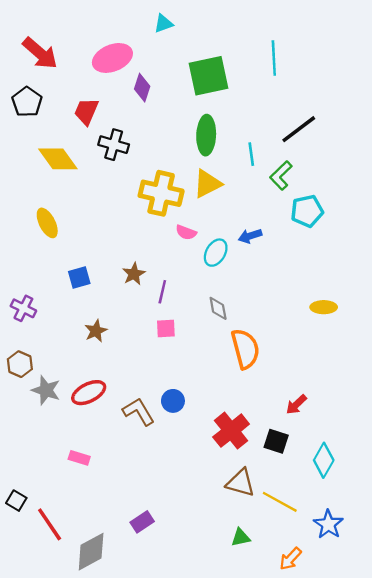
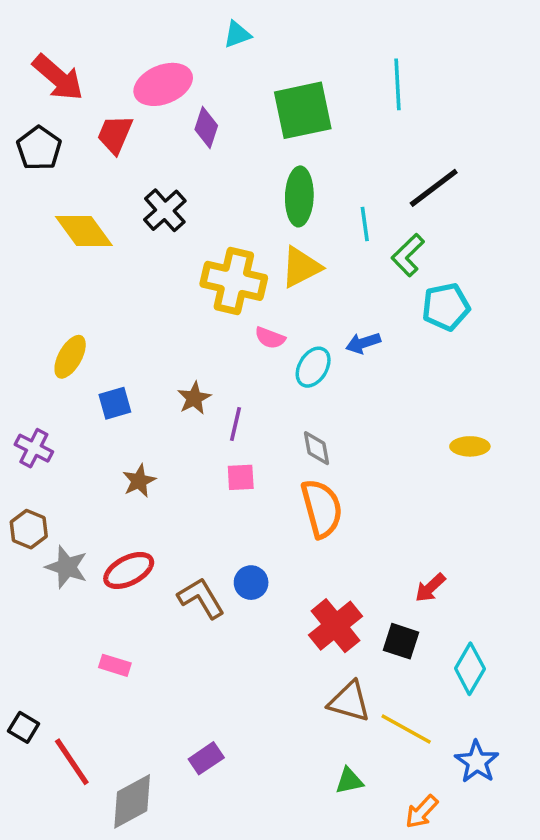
red trapezoid: (86, 111) -> (115, 134), moved
black cross: (114, 145) -> (165, 210), turned 32
yellow ellipse: (47, 223) -> (70, 357), moved, turned 56
orange semicircle: (245, 349) -> (322, 508), moved

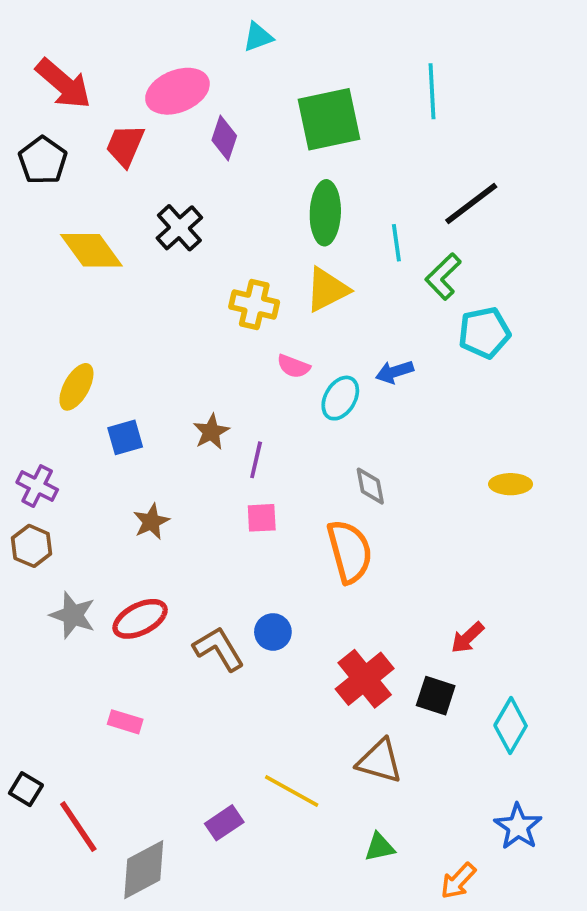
yellow cross: (234, 281) -> (254, 305), size x0.7
gray diamond: (317, 448) -> (370, 486), moved
brown hexagon: (29, 529) -> (32, 546), moved
yellow line: (406, 729) -> (292, 791), moved

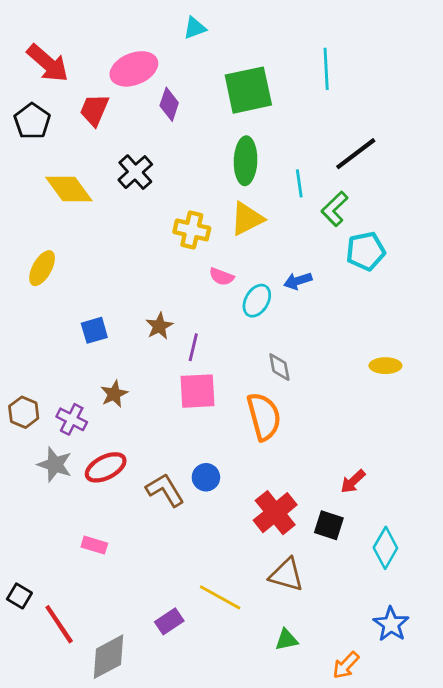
yellow ellipse: (76, 387) -> (42, 268), moved
purple cross: (37, 486) -> (72, 419), moved
pink square: (262, 518) -> (197, 391), size x1.6

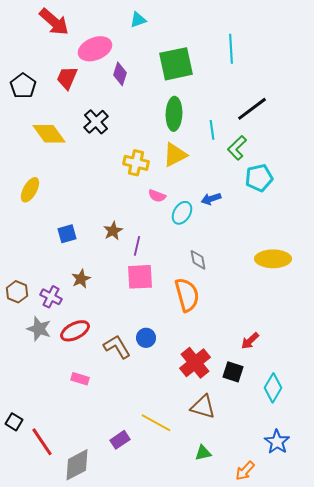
red arrow: (48, 63) -> (54, 22), moved
yellow ellipse: (385, 366) -> (273, 259), size x1.6
pink rectangle: (94, 545) -> (80, 379), moved

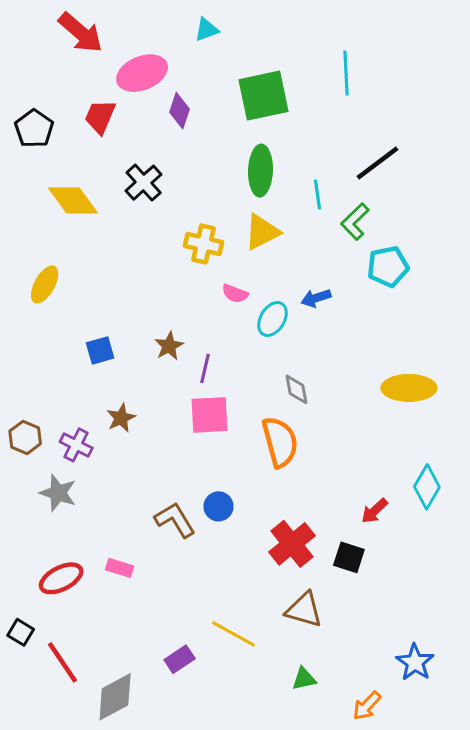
red ellipse: (75, 331) -> (61, 578), moved
cyan diamond: (273, 388) -> (427, 487), moved

